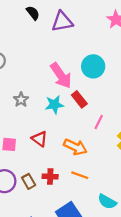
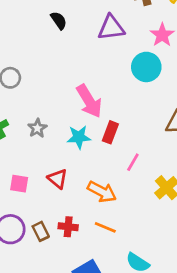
purple triangle: (62, 22) -> (111, 28), moved
cyan circle: (93, 66) -> (146, 67), moved
red rectangle: (79, 99) -> (110, 132), turned 56

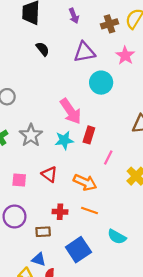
cyan circle: (146, 67) -> (101, 83), moved
gray star: (37, 128) -> (31, 135), size x1.5
brown rectangle: (41, 231) -> (43, 232), moved, turned -64

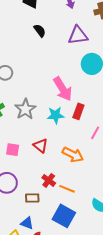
orange line: (90, 210) -> (67, 189), moved
red cross: (60, 212) -> (49, 180), turned 32
blue square: (78, 250) -> (64, 216), turned -30

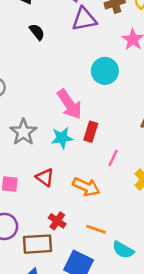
purple triangle: (78, 35) -> (84, 19), moved
orange line: (67, 189) -> (96, 229), moved
brown rectangle: (32, 198) -> (37, 244), size x1.6

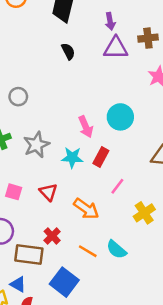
cyan circle: (105, 71) -> (120, 117), moved
pink arrow: (69, 104) -> (86, 127), size x0.7
cyan semicircle: (123, 250) -> (116, 250), moved

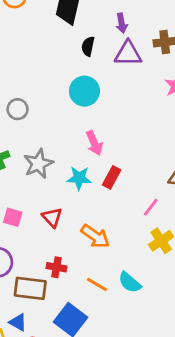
black semicircle: (68, 51) -> (88, 46), moved, turned -140
cyan circle: (120, 117) -> (84, 91), moved
pink line: (117, 186) -> (151, 207), moved
red cross: (52, 236) -> (57, 267), turned -35

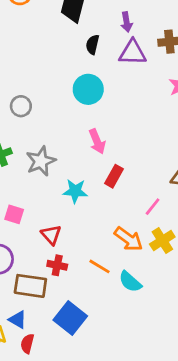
cyan star: (79, 178) -> (75, 191), moved
red triangle: (52, 217) -> (51, 235), moved
orange arrow: (95, 236) -> (129, 239), moved
orange line: (97, 284) -> (100, 266), moved

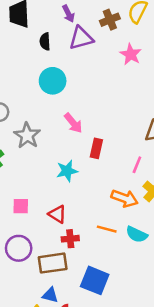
gray star: (41, 161) -> (27, 135), moved

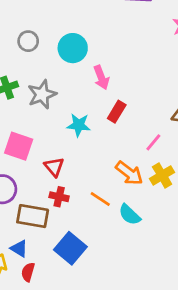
cyan circle: (53, 81) -> (73, 48), moved
gray star: (27, 135) -> (42, 94), moved
pink square: (21, 206) -> (19, 146), size x1.5

